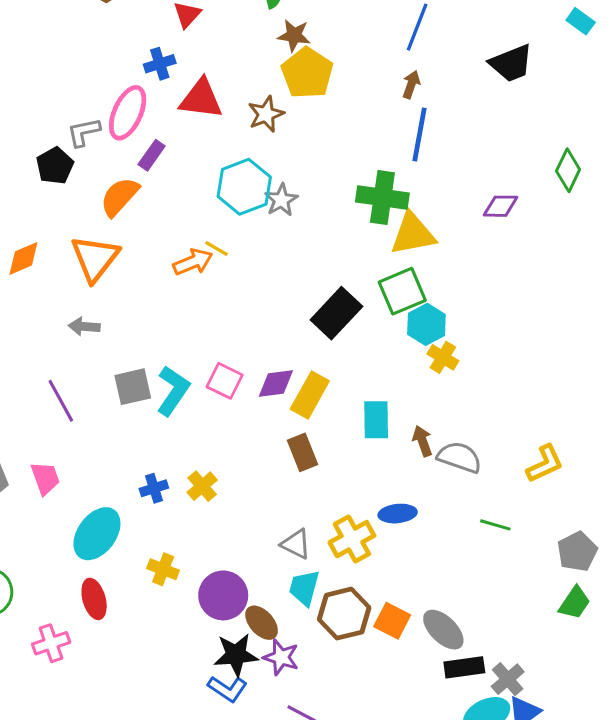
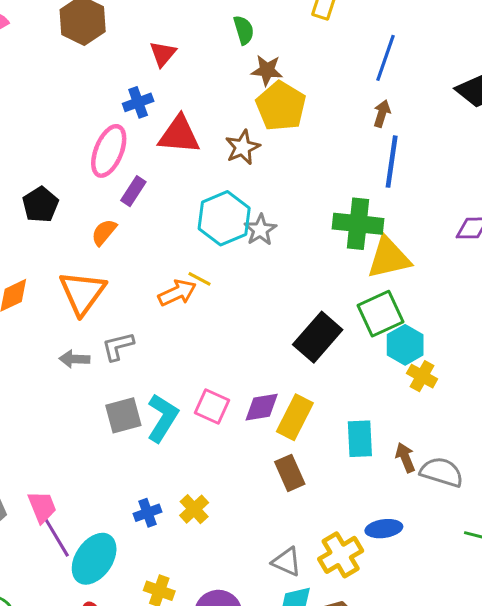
gray L-shape: (84, 132) -> (118, 346), moved
orange semicircle: (120, 197) -> (104, 232), size x0.7
purple line: (61, 401) -> (56, 537), moved

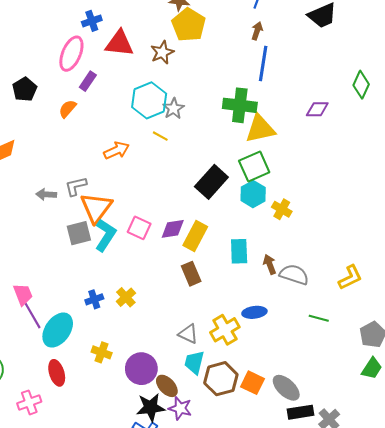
yellow line: (199, 279) -> (160, 136), moved
orange triangle: (82, 293) -> (96, 208), moved
cyan hexagon: (405, 345) -> (253, 194), moved

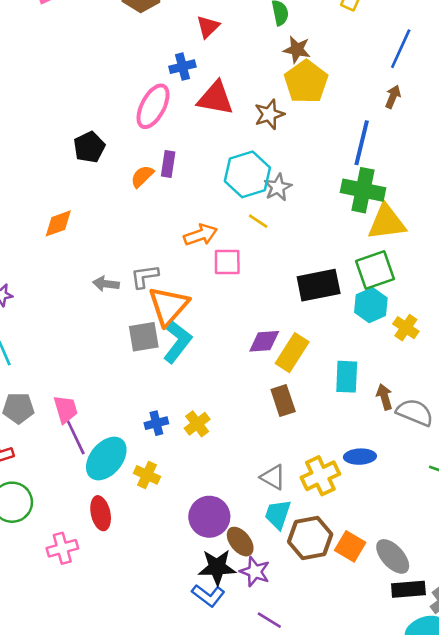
blue line: (263, 63) -> (362, 143), moved
purple rectangle: (88, 81) -> (168, 164), moved, turned -30
black rectangle: (211, 182) -> (319, 285), turned 32
pink square: (139, 228) -> (227, 262), moved, turned -30
yellow cross: (102, 352) -> (147, 475), moved

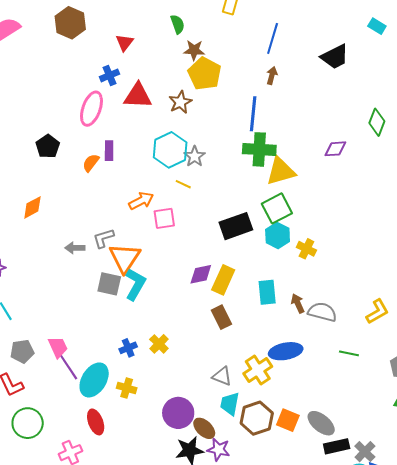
gray square: (144, 337) -> (109, 284), turned 30
blue ellipse: (360, 457) -> (286, 351), size x1.4

